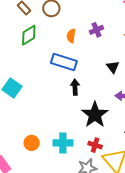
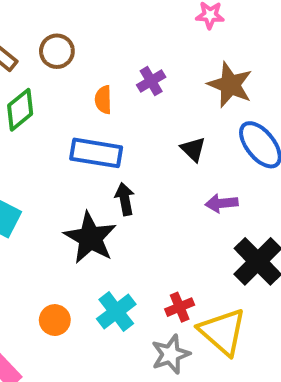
black star: (95, 115) -> (90, 238), moved
cyan cross: (63, 143) -> (116, 312), turned -30
red cross: (95, 145) -> (180, 307), turned -32

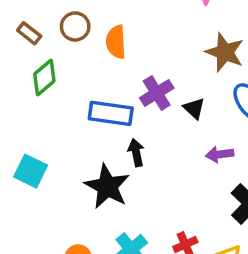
purple cross: (151, 81) -> (157, 93), moved, size x1.4
orange semicircle: (103, 100) -> (116, 42), moved, size x1.4

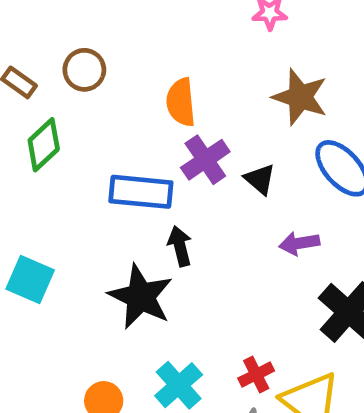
orange semicircle: (116, 42) -> (181, 102), moved

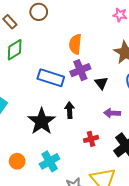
brown circle: (84, 70) -> (39, 12), moved
black arrow: (180, 246) -> (70, 110), moved
red cross: (256, 375) -> (91, 139), moved

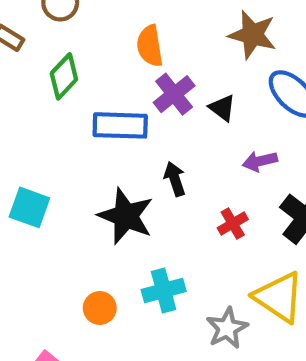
green diamond: (15, 50) -> (64, 76), moved
cyan cross: (50, 161) -> (164, 290), turned 30

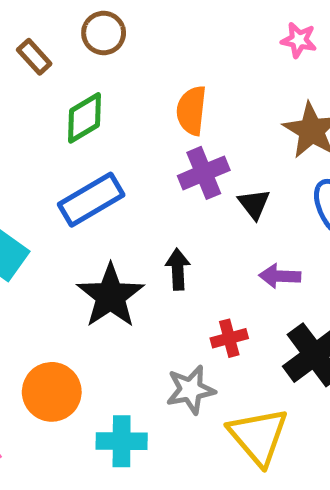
blue rectangle: (120, 125) -> (91, 200), moved, turned -48
cyan cross: (164, 290) -> (122, 441), moved
orange circle: (100, 308) -> (52, 392), size x1.5
gray star: (227, 328) -> (191, 390), moved

